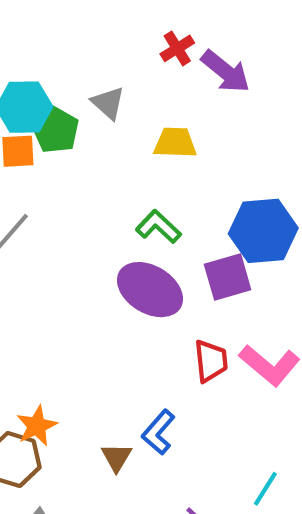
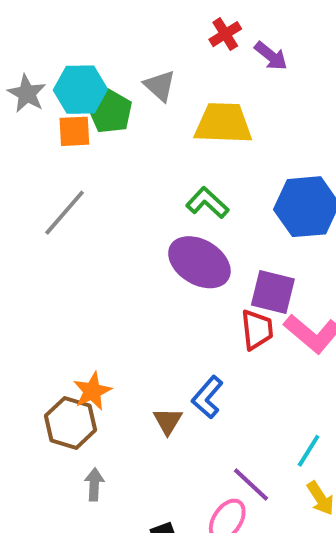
purple arrow: (225, 71) -> (271, 56), size x0.7
yellow trapezoid: (175, 143) -> (223, 123), size x1.4
purple square: (228, 277) -> (273, 292), moved, turned 30

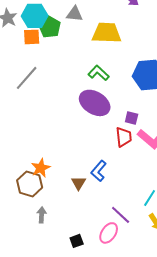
gray triangle: (160, 86) -> (75, 14), turned -36
purple square: (273, 292) -> (132, 118), size x0.6

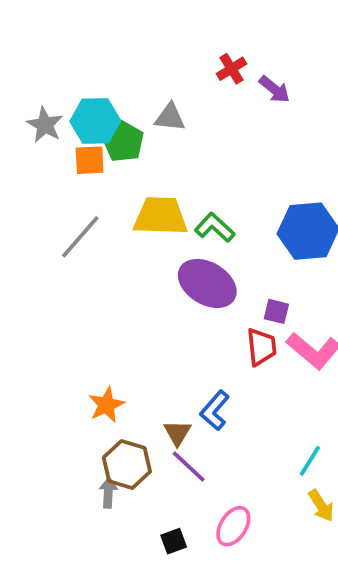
yellow trapezoid: (107, 33) -> (161, 216), moved
brown hexagon: (30, 184) -> (127, 465), moved
purple line: (121, 215) -> (189, 466), moved

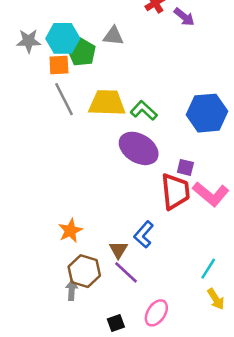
gray star: (45, 125) -> (29, 41), turned -30
gray line: (80, 237) -> (64, 99), moved, turned -68
red trapezoid: (261, 347) -> (175, 191), size x1.4

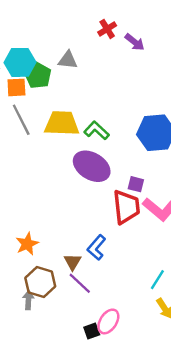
black square: (116, 323) -> (92, 331), moved

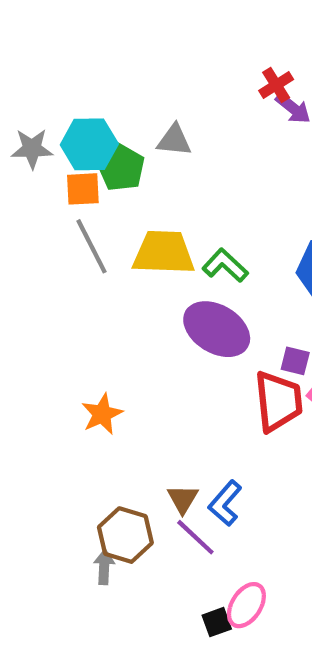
red cross: (107, 29) -> (276, 85), moved
orange star: (27, 244) -> (102, 414), moved
blue L-shape: (96, 247) -> (225, 503), moved

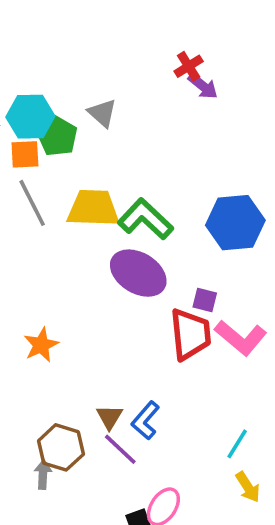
gray triangle: (174, 140) -> (102, 113), turned 36
green L-shape: (225, 265) -> (145, 219), size x1.4

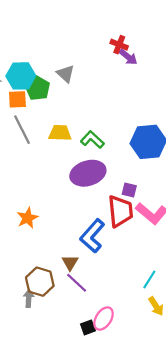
red cross: (189, 66) -> (119, 45), turned -36
yellow trapezoid: (93, 208) -> (60, 133), size x0.7
green L-shape: (145, 219) -> (92, 140), size x0.7
purple ellipse: (138, 273) -> (88, 173), turned -48
blue L-shape: (145, 420) -> (92, 236), moved, size x1.4

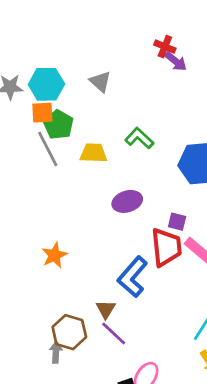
green pentagon: (38, 88) -> (59, 125), moved
green L-shape: (92, 140) -> (139, 138), moved
purple ellipse: (88, 173) -> (127, 201), size x0.7

